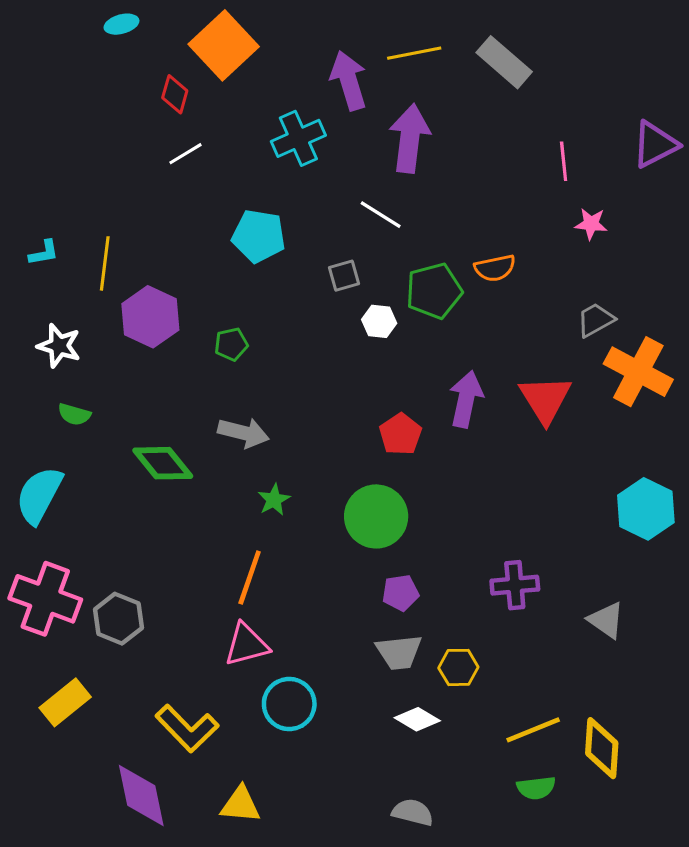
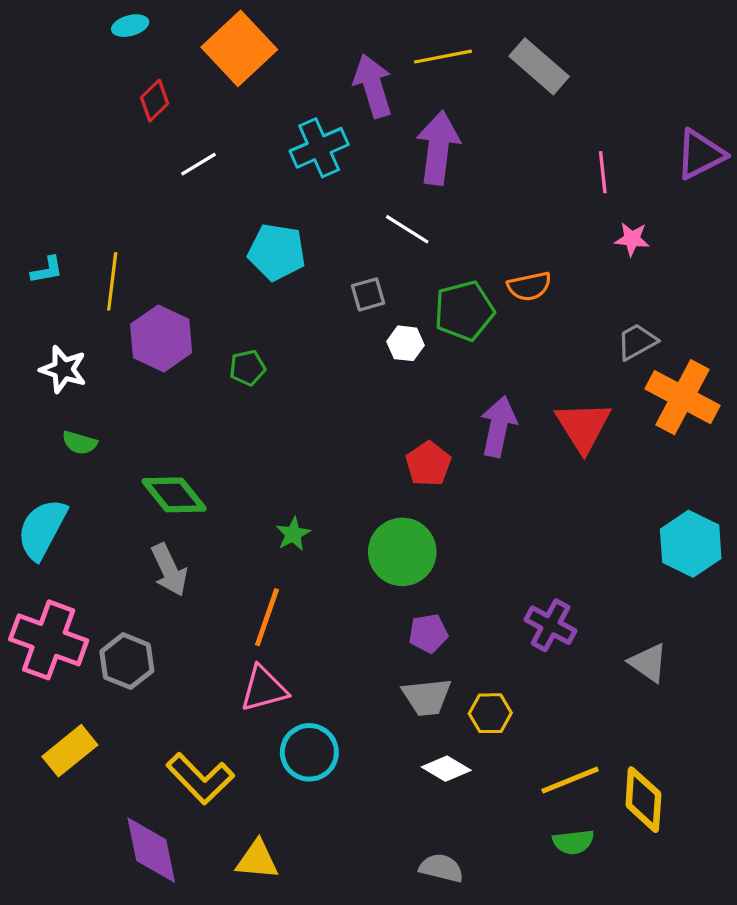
red diamond: (175, 94) -> (155, 101), moved, turned 30
gray arrow: (243, 433) -> (169, 570), moved, turned 51
purple cross: (515, 585) -> (551, 625), turned 33

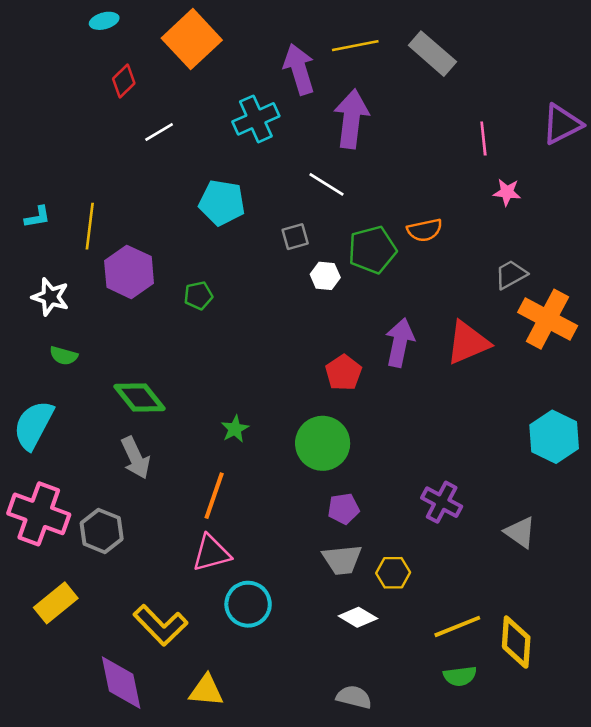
red triangle: (583, 426) -> (468, 343), turned 39

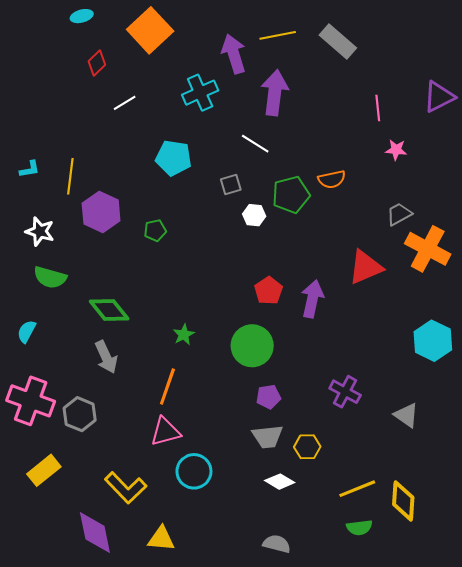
purple arrow: (400, 343) -> (312, 299), moved
green semicircle: (64, 356) -> (50, 277), size x1.5
cyan semicircle: (34, 425) -> (27, 331), size x0.6

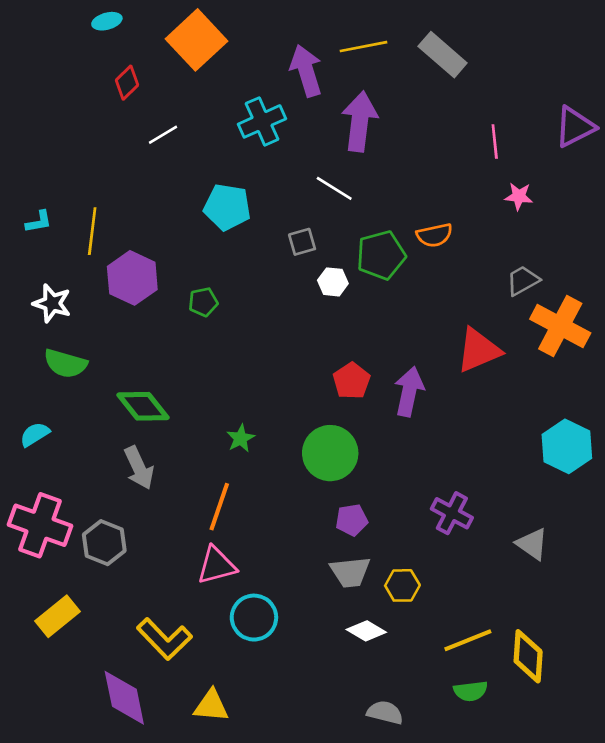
cyan semicircle: (27, 331) -> (35, 434), turned 30
gray semicircle: (277, 544) -> (385, 712), moved

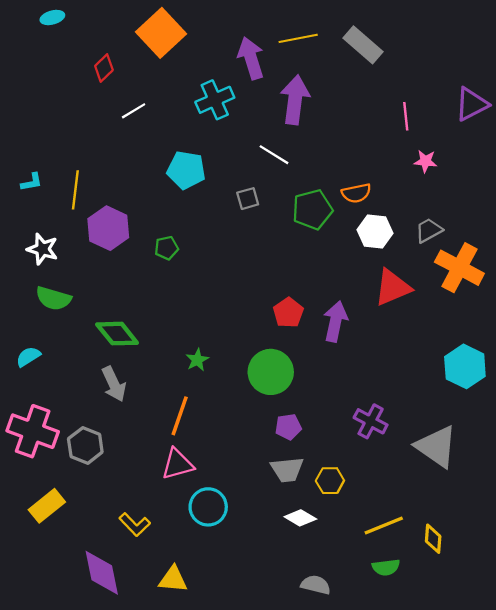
cyan ellipse: (107, 21) -> (52, 18), moved
white hexagon: (333, 282) -> (375, 231), moved, size x1.4
gray triangle: (532, 544) -> (436, 447), size x1.6
yellow L-shape: (164, 639) -> (135, 524), size x0.7
yellow diamond: (528, 656) -> (433, 539), size x0.7

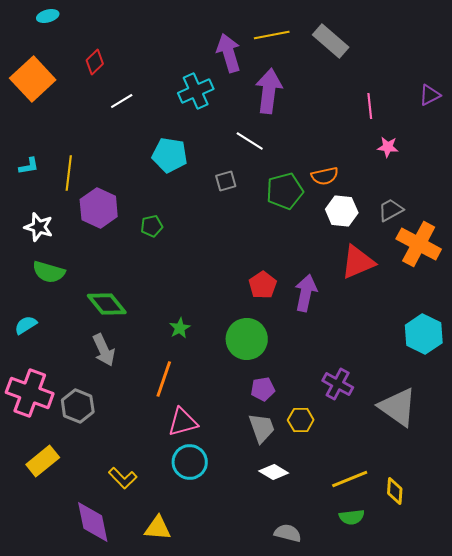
orange square: (161, 33) -> (33, 79), moved
purple triangle: (472, 104) -> (430, 95), size x0.7
pink triangle: (177, 464) -> (183, 422), moved
gray trapezoid: (287, 470) -> (262, 428), turned -104
yellow hexagon: (330, 481) -> (301, 420), moved

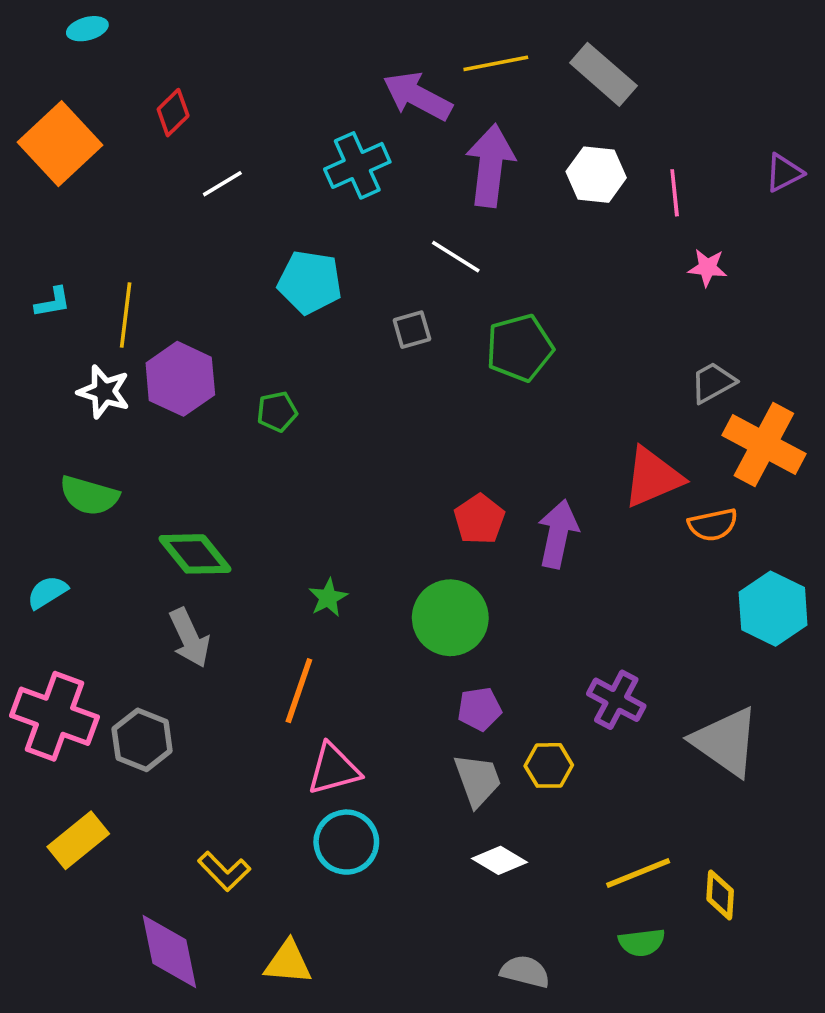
purple arrow: (229, 53) -> (417, 96), turned -45
orange semicircle: (325, 176) -> (713, 525), moved
white hexagon: (342, 211) -> (596, 175), moved
white star: (39, 227) -> (104, 392), moved

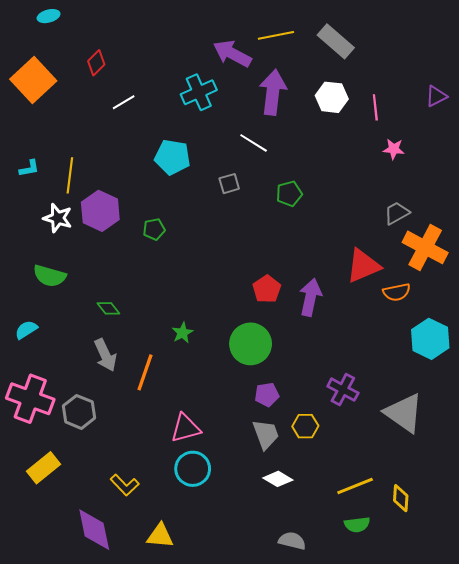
green pentagon: (520, 348) -> (289, 194), size x0.7
green diamond: (195, 554) -> (108, 308), size x0.6
orange line: (299, 691) -> (145, 372), moved

